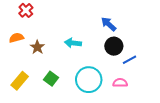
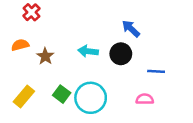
black circle: (114, 46) -> (121, 54), moved
blue line: (130, 60) -> (156, 71), turned 32
cyan circle: (89, 80) -> (91, 98), moved

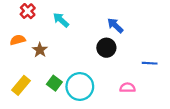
cyan arrow: (88, 51) -> (61, 20), moved, turned 35
blue line: (156, 71) -> (150, 63), moved

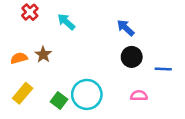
orange semicircle: (18, 40) -> (19, 58), moved
black circle: (106, 48) -> (132, 57), moved
green square: (54, 83) -> (59, 101), moved

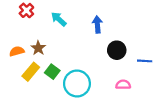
blue arrow: (126, 28) -> (97, 24), moved, turned 42
yellow rectangle: (23, 93) -> (31, 72), moved
green square: (59, 101) -> (52, 72), moved

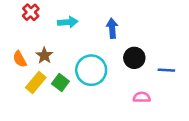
cyan arrow: (59, 19) -> (68, 22), turned 133
orange semicircle: (17, 51) -> (20, 59), turned -104
cyan circle: (77, 83) -> (91, 70), moved

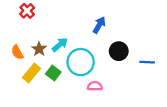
cyan arrow: (68, 22) -> (60, 45), moved, turned -35
blue arrow: (112, 28) -> (99, 25), turned 35
pink semicircle: (142, 97) -> (95, 86), moved

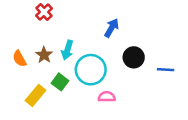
red cross: (27, 11) -> (44, 12), moved
cyan arrow: (60, 45) -> (67, 50), turned 147
yellow rectangle: (31, 73) -> (35, 95), moved

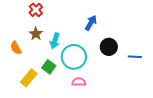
brown star: (44, 55) -> (36, 34), moved
pink semicircle: (107, 97) -> (79, 82), moved

